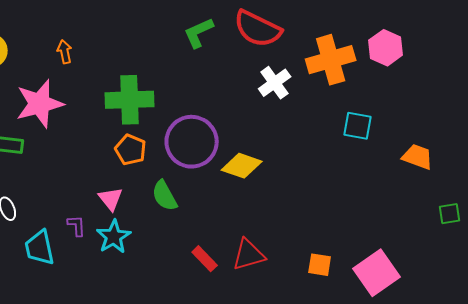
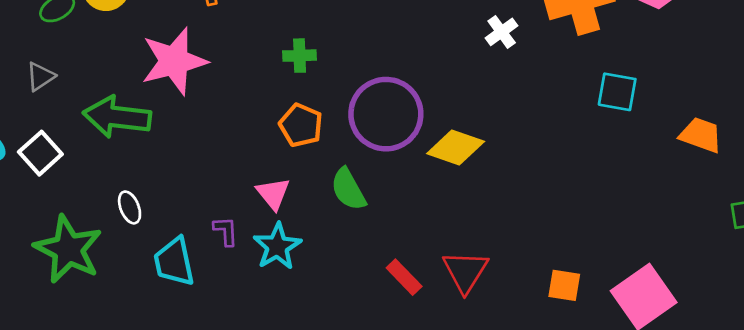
white cross: (275, 83) -> (502, 32), size x0.7
green cross: (130, 100) -> (300, 56), size x0.5
red triangle: (249, 255) -> (465, 272), turned -42

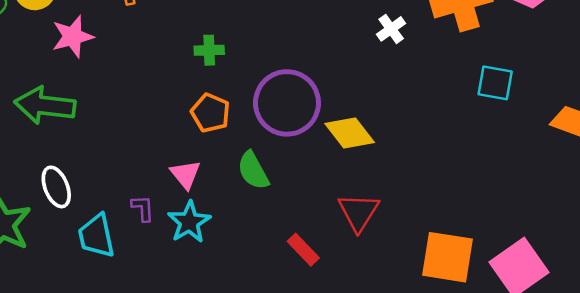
pink star: (174, 61) -> (73, 36), moved, size x0.7
yellow diamond: (456, 148) -> (350, 133), turned 33
white ellipse: (130, 207) -> (56, 187), size x1.4
red triangle: (465, 272) -> (358, 212), moved
orange square: (564, 285) -> (448, 257), size x1.8

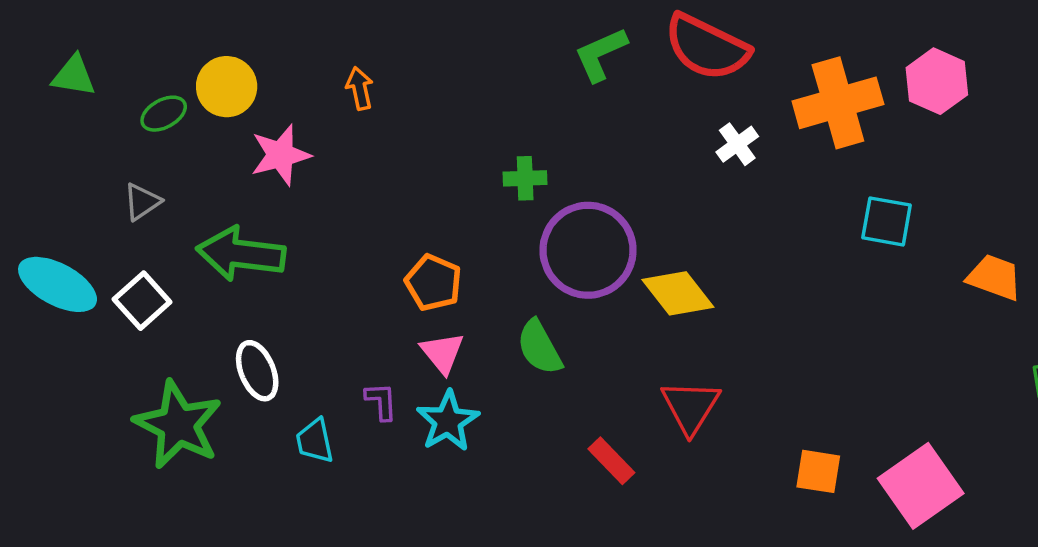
green cross: (209, 50) -> (525, 178), moved
orange pentagon: (210, 113) -> (433, 283), moved
cyan trapezoid: (96, 236) -> (315, 441), size x0.7
orange square: (448, 257) -> (818, 471), size x0.6

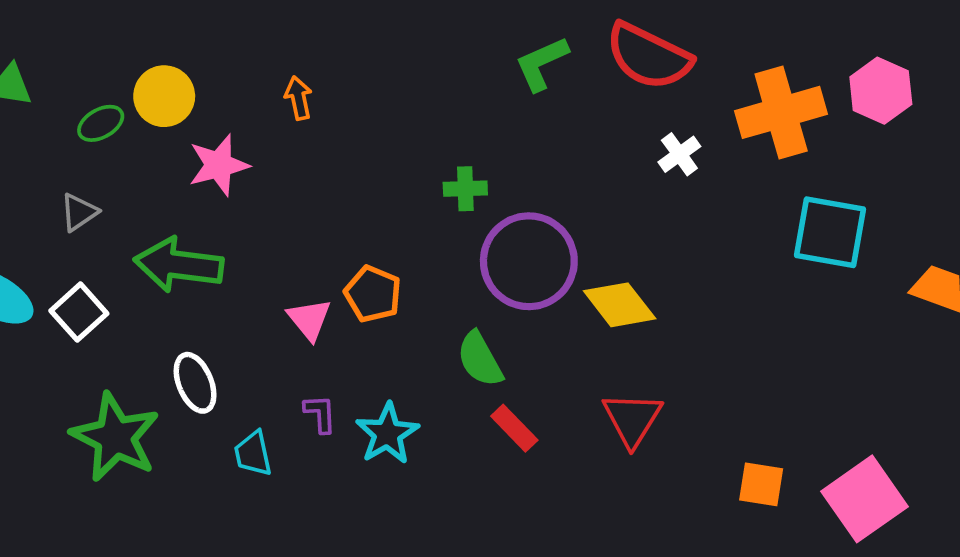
cyan square: (887, 221) -> (830, 232), size x1.4
pink triangle: (442, 353) -> (309, 319), moved
red rectangle: (611, 461) -> (514, 428), moved

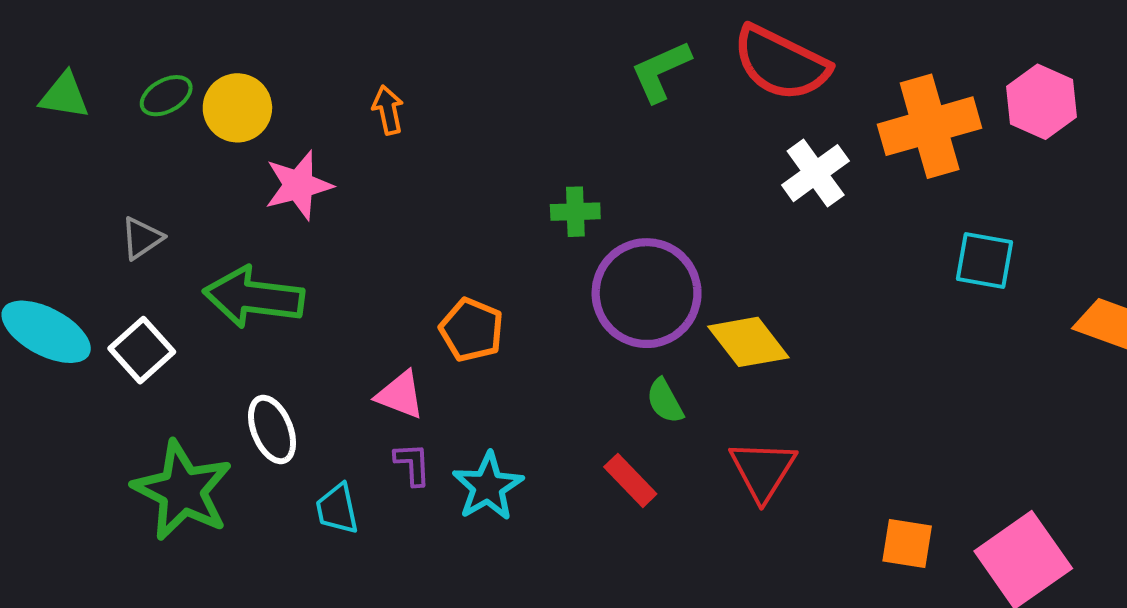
green ellipse: (101, 123) -> (166, 96), moved
white cross: (679, 154) -> (816, 173), size x1.4
cyan square: (830, 232) -> (984, 261), size x0.7
pink triangle: (309, 319) -> (400, 395), moved, turned -30
green semicircle: (480, 359) -> (665, 401), moved, size x0.7

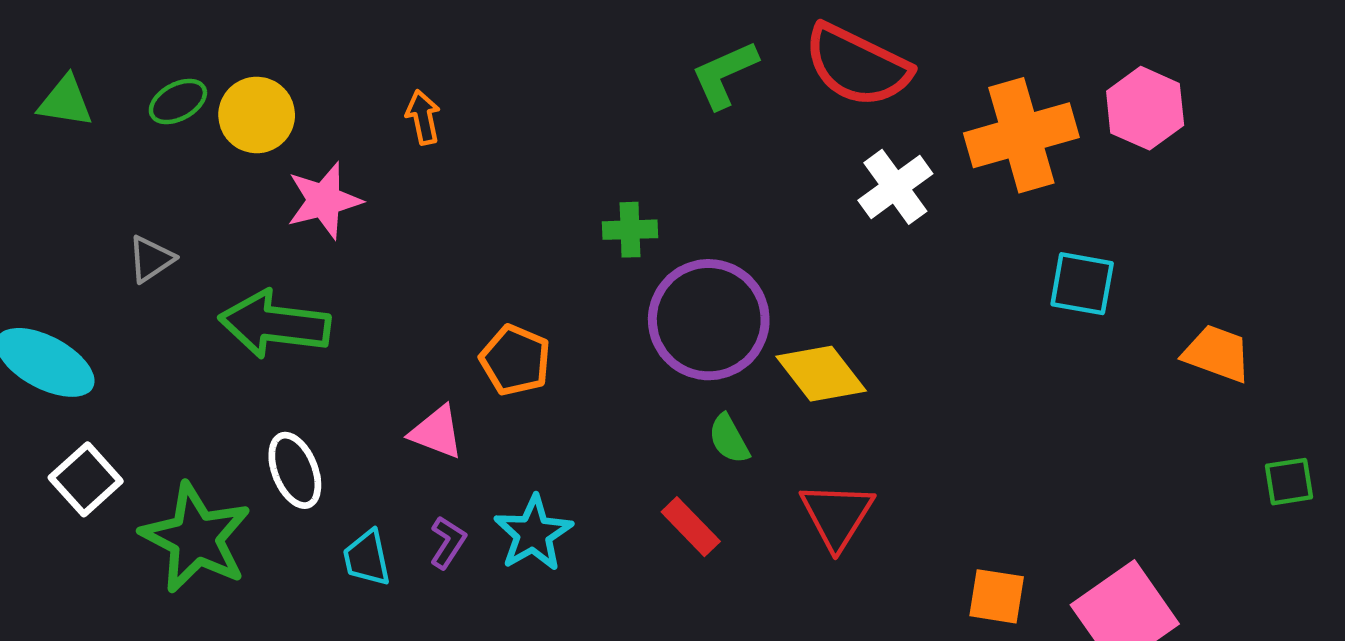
white square: (142, 350) -> (86, 479), moved
purple L-shape: (412, 464) -> (448, 542), moved, turned 36

